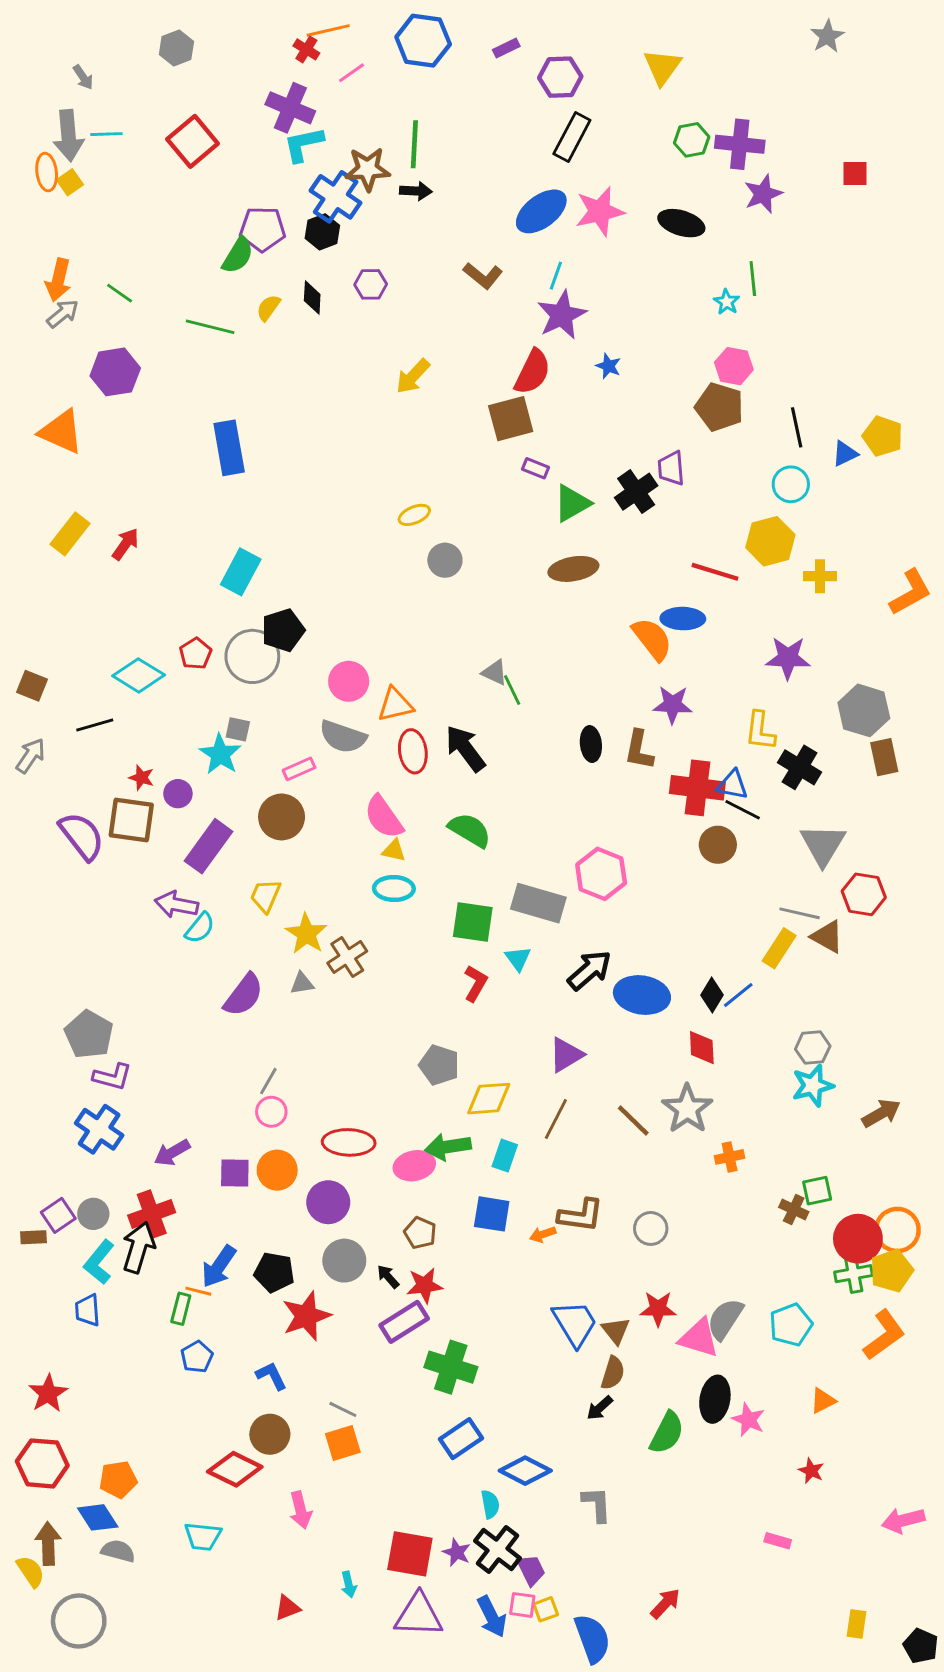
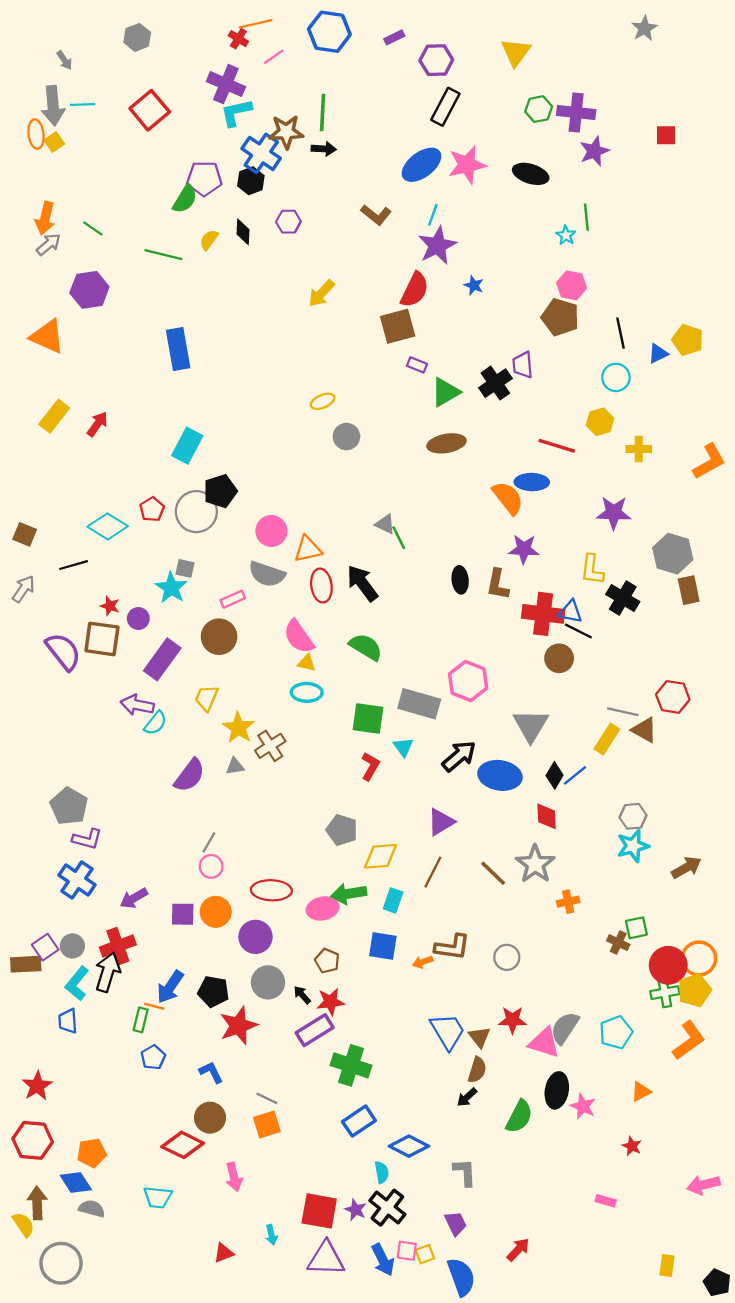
yellow hexagon: (770, 541) -> (600, 422), size x0.7
gray triangle: (823, 845) -> (531, 725), moved
brown rectangle: (33, 1237) -> (26, 964), size x1.5
purple trapezoid: (531, 1570) -> (456, 1223), moved

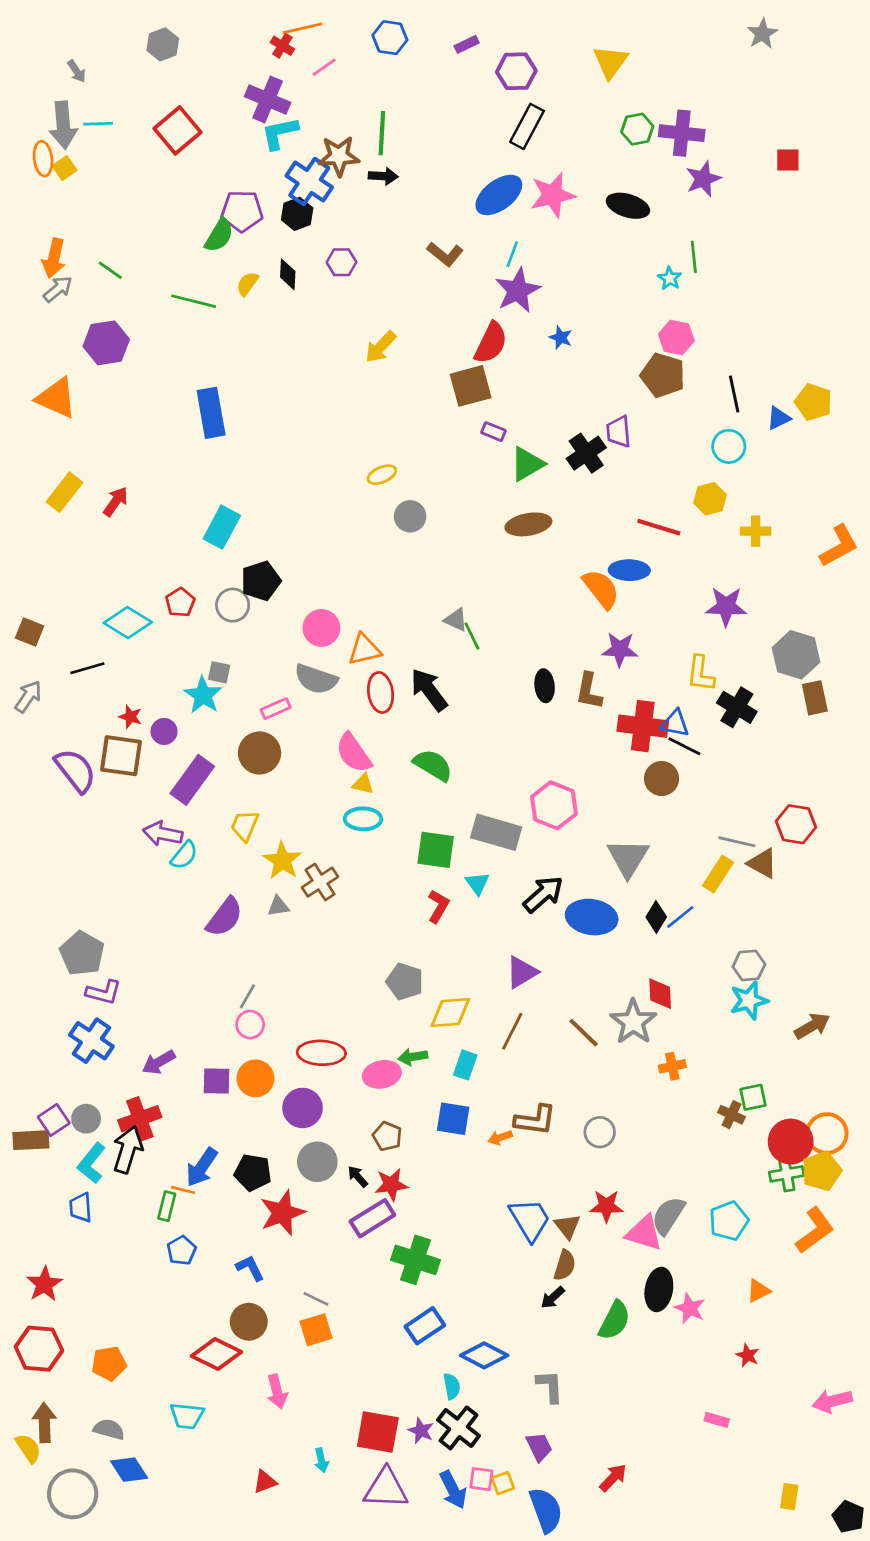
blue hexagon: (329, 32) -> (390, 38), size x0.7
gray circle: (196, 512) -> (233, 605), size x0.7
red diamond: (547, 816) -> (660, 994), moved
green arrow: (349, 894) -> (413, 1057), size x0.7
blue diamond: (76, 1182) -> (129, 1470), moved

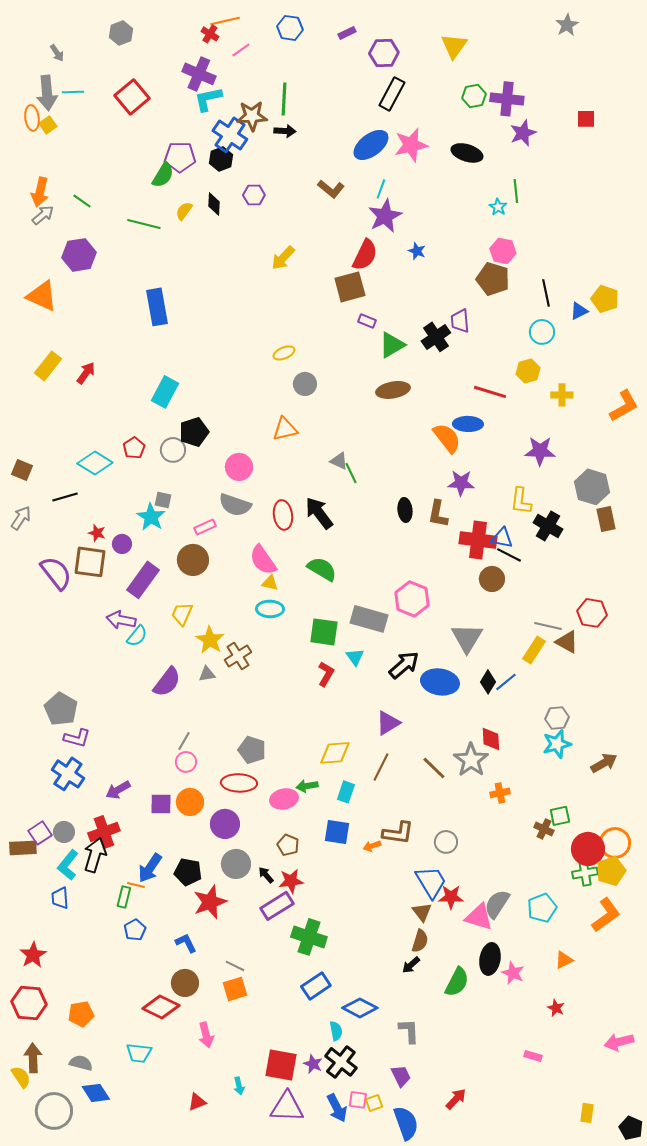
orange triangle: (364, 649) -> (285, 429), moved
gray pentagon: (405, 982) -> (252, 750), moved
blue trapezoid: (530, 1220) -> (431, 882), moved

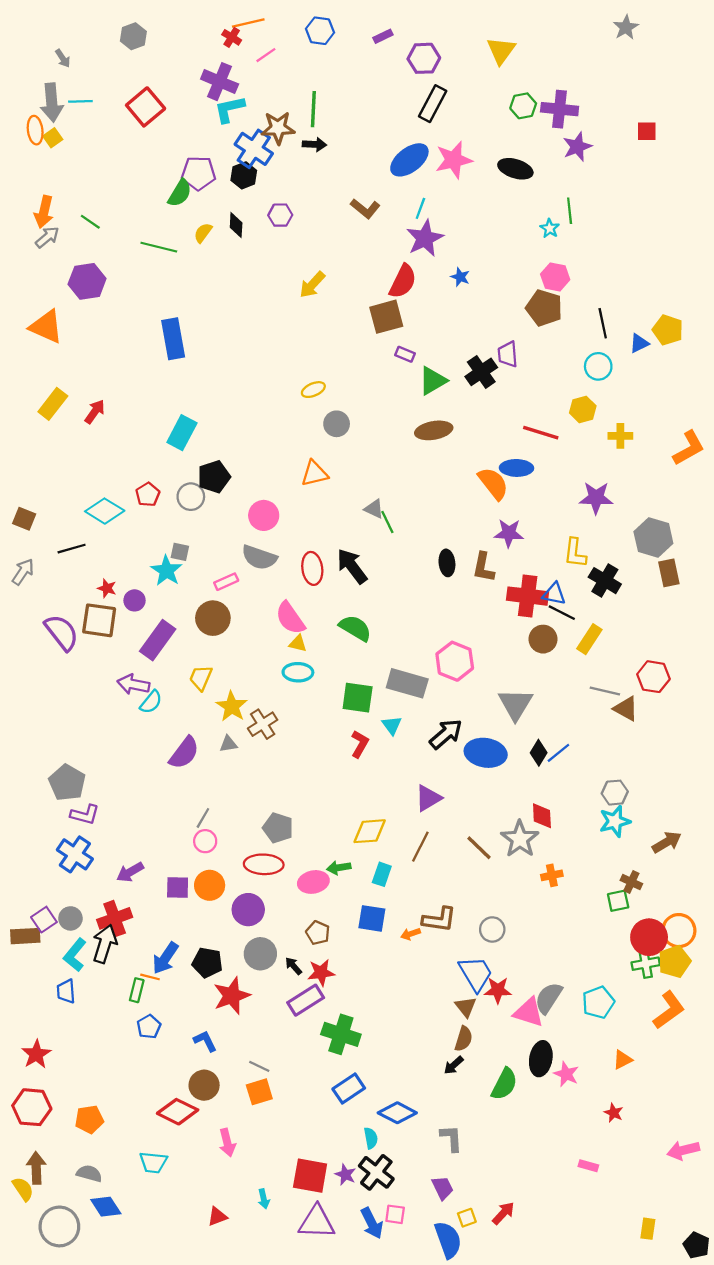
yellow rectangle: (534, 650) -> (589, 639), moved
brown cross: (544, 829) -> (631, 882), moved
yellow square: (374, 1103) -> (467, 1218), moved

